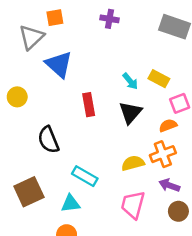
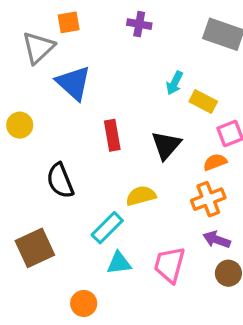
cyan arrow: (130, 81) -> (175, 83), moved, turned 66
yellow semicircle: (133, 163) -> (141, 196), moved
cyan rectangle: (85, 176) -> (107, 228), turned -75
cyan triangle: (70, 203) -> (119, 263), moved

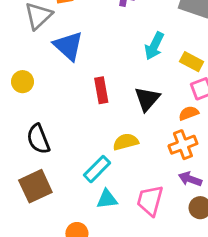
cyan arrow: (175, 83) -> (154, 46), size x1.4
yellow rectangle: (203, 102) -> (192, 62), moved
black semicircle: (60, 181) -> (38, 139), moved

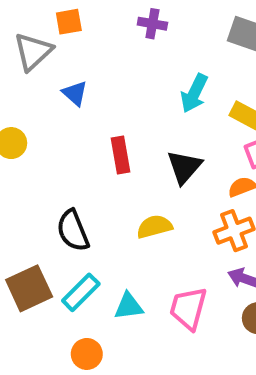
blue triangle: (68, 46) -> (75, 93), size x0.6
black semicircle: (38, 139) -> (73, 231), moved
cyan rectangle: (97, 169) -> (81, 292), moved

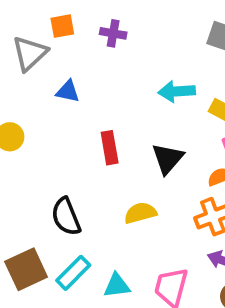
purple cross: (152, 24) -> (113, 33), moved
blue triangle: (75, 93) -> (68, 91), turned -30
cyan arrow: (194, 93) -> (177, 91), turned 60

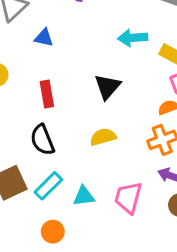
red rectangle: (110, 148) -> (47, 94), moved
black triangle: (168, 159) -> (108, 87), moved

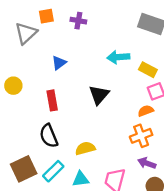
blue triangle: (44, 38) -> (59, 63), moved, turned -49
yellow semicircle: (103, 137) -> (85, 148), moved

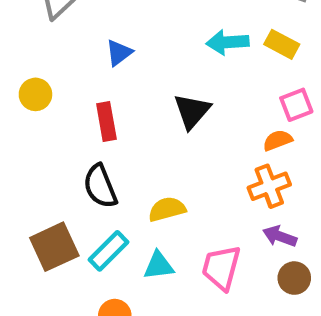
yellow rectangle: (148, 70) -> (282, 44), moved

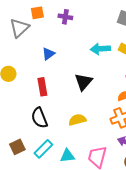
yellow semicircle: (167, 209) -> (77, 120), moved
brown square: (54, 247) -> (17, 147), size x0.7

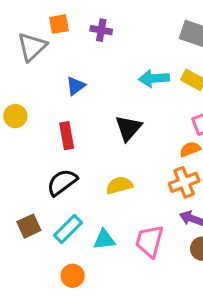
black semicircle: (39, 118) -> (62, 182), turned 75

